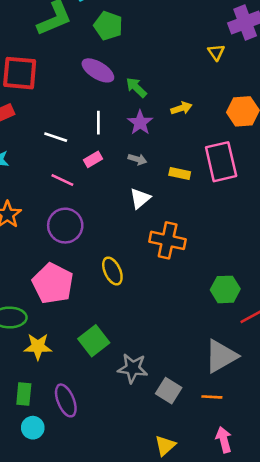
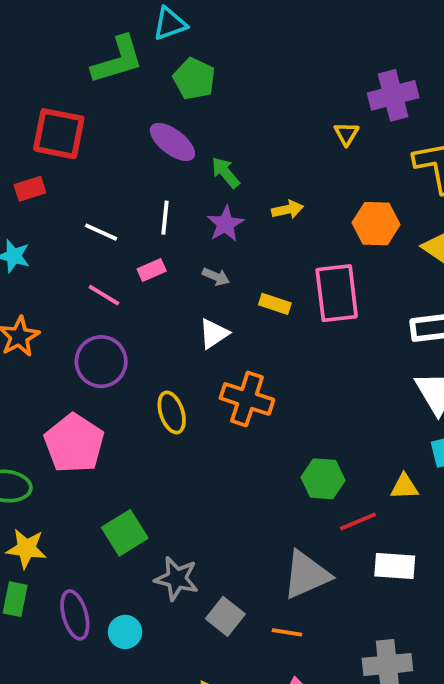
yellow ellipse: (112, 271) -> (172, 412), moved
yellow star: (38, 347) -> (26, 548), moved
cyan circle: (33, 428) -> (125, 632), moved

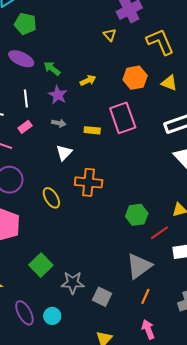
orange line: (287, 632) -> (145, 296), moved, turned -63

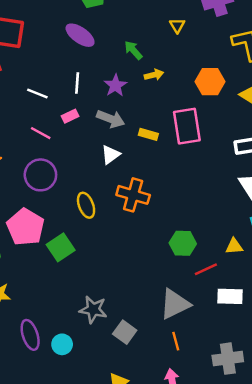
yellow triangle: (110, 35) -> (177, 25), moved
green arrow: (52, 68) -> (133, 50), moved
gray arrow: (59, 123) -> (111, 119), size x1.6
green square: (41, 265) -> (61, 247), moved
orange line: (145, 296) -> (176, 341), turned -49

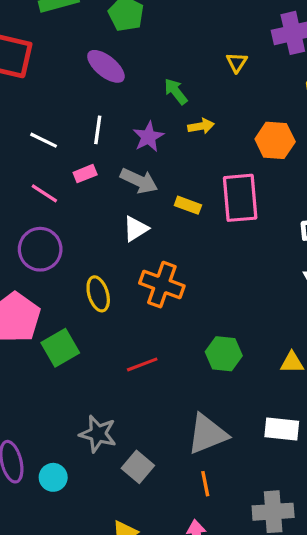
red line: (206, 269) -> (142, 364), moved

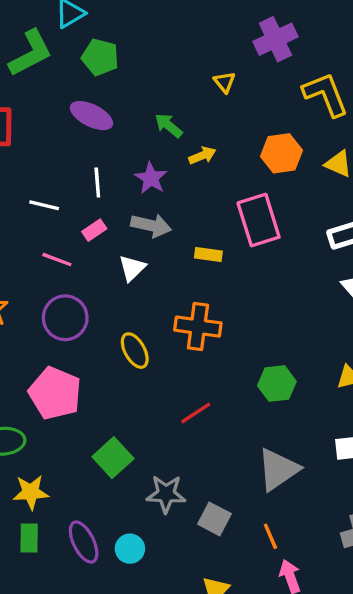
yellow rectangle: (188, 205) -> (208, 254), moved
white triangle: (136, 229) -> (132, 268), moved
green square: (60, 348) -> (113, 458), moved
orange line: (205, 484) -> (270, 536), moved

